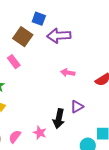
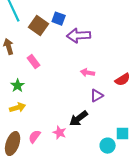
brown square: (23, 37) -> (39, 26), moved
purple triangle: (77, 107) -> (97, 96), moved
black arrow: (59, 119) -> (79, 119), turned 42

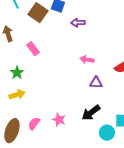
purple arrow: (79, 36) -> (78, 23), size x0.6
purple triangle: (97, 96) -> (96, 83), turned 32
black arrow: (79, 119) -> (91, 113), moved

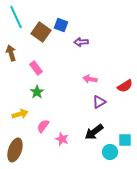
green star: (17, 73) -> (37, 92), moved
purple triangle: (96, 83) -> (99, 102), turned -32
pink semicircle: (34, 124) -> (43, 126), moved

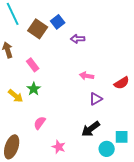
blue square: (61, 25) -> (58, 22), turned 32
yellow arrow: (20, 114) -> (16, 96), moved, turned 56
pink star: (62, 139) -> (59, 147), moved

